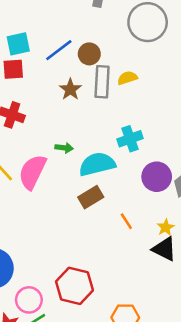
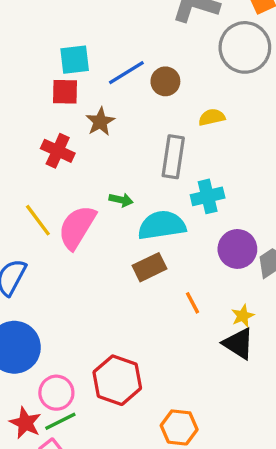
gray rectangle: (102, 82) -> (173, 157), moved
brown star: (70, 89) -> (100, 122), moved

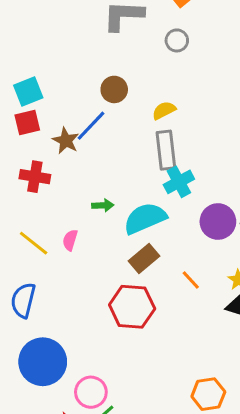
gray circle: (245, 47) -> (177, 40), size x0.5
blue line: (126, 73) -> (91, 126), moved
gray rectangle: (173, 157) -> (166, 150), moved
pink semicircle: (77, 227) -> (70, 240), size x0.5
red hexagon: (117, 380) -> (132, 307), moved

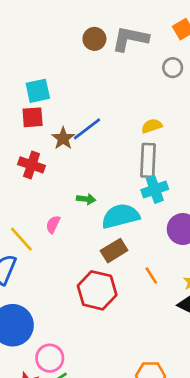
brown circle: (114, 89) -> (94, 39), moved
yellow line: (34, 243) -> (21, 239), moved

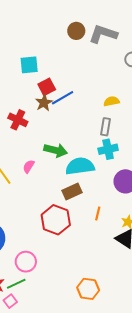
red square: (33, 117) -> (47, 87), moved, turned -30
gray rectangle: (148, 160) -> (106, 127), size x0.7
green arrow: (86, 199) -> (56, 150), size x1.6
orange line: (151, 276) -> (98, 213), turned 40
pink circle: (50, 358) -> (26, 262), moved

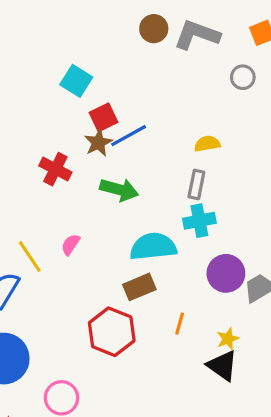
cyan square: (29, 65) -> (76, 81), turned 36
green arrow: (56, 150) -> (119, 190), moved

